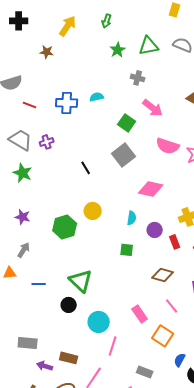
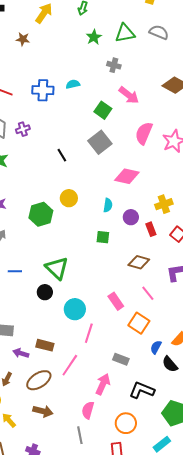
pink semicircle: (168, 146) -> (144, 133), turned 95

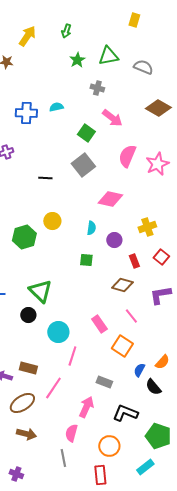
gray semicircle: (159, 32) -> (143, 67), moved
black line: (62, 155) -> (45, 178), turned -56
red rectangle: (151, 229) -> (134, 261), moved

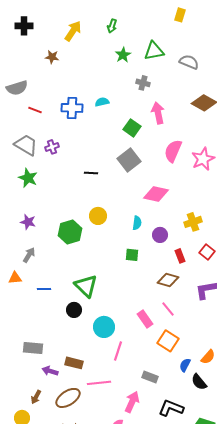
pink arrow: (112, 118) -> (158, 113), turned -140
pink line: (131, 316) -> (168, 309), moved
pink line: (53, 388) -> (99, 383), turned 50

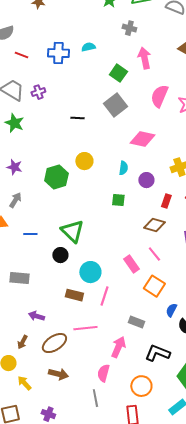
red rectangle: (180, 256) -> (166, 201), turned 40
gray rectangle: (33, 348) -> (19, 278), moved
brown rectangle: (74, 363) -> (74, 295), moved

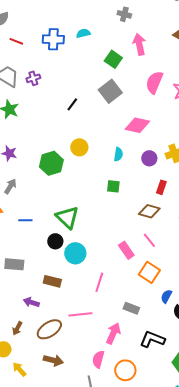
black line: (77, 118) -> (72, 104), turned -56
purple circle: (146, 180) -> (149, 158), moved
cyan circle: (90, 272) -> (75, 253), moved
brown rectangle: (74, 295) -> (52, 281), moved
orange circle: (141, 386) -> (125, 370), moved

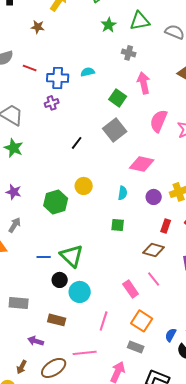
red line: (16, 41) -> (30, 68), moved
purple cross: (33, 78) -> (52, 103), moved
blue line: (25, 220) -> (44, 257), moved
orange square: (149, 272) -> (142, 321), moved

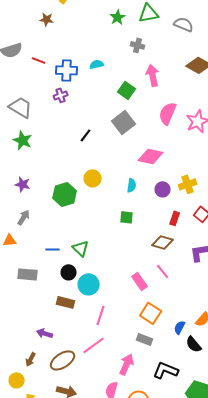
green triangle: (72, 256) -> (81, 248), size x0.7
gray rectangle: (19, 303) -> (28, 274), moved
brown rectangle: (57, 320) -> (66, 302), moved
pink line: (104, 321) -> (101, 315), moved
pink line: (85, 353) -> (94, 345), turned -30

